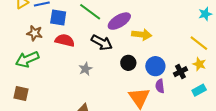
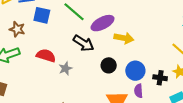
red semicircle: (65, 40) -> (46, 56), moved
black cross: (181, 72) -> (160, 78), turned 32

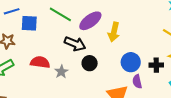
yellow arrow: (124, 38) -> (114, 32), turned 102
black circle: (109, 65) -> (90, 63), moved

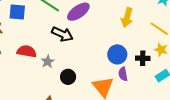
yellow arrow: (114, 32) -> (127, 17), moved
black circle: (90, 63) -> (68, 77), moved

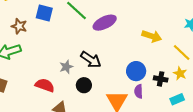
yellow arrow: (127, 17) -> (152, 36), turned -96
black arrow: (62, 34) -> (91, 60), moved
red semicircle: (27, 51) -> (45, 85), moved

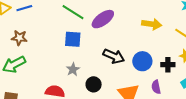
blue square: (44, 13) -> (73, 39), moved
black arrow: (91, 60) -> (114, 56), moved
purple semicircle: (139, 91) -> (156, 87), moved

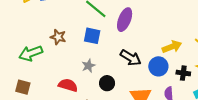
purple ellipse: (103, 19) -> (125, 20), turned -40
yellow arrow: (152, 24) -> (172, 47), moved, turned -36
brown star: (19, 38) -> (58, 37), moved

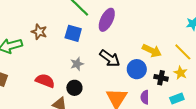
yellow arrow: (172, 47) -> (152, 51), turned 42
gray star: (88, 66) -> (77, 64), moved
black circle: (107, 83) -> (74, 88), moved

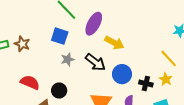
brown star: (39, 32) -> (22, 44), moved
yellow arrow: (152, 51) -> (114, 43), moved
gray star: (77, 64) -> (68, 59), moved

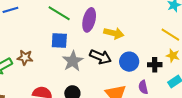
gray star: (68, 59) -> (73, 61), size x1.5

